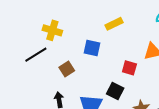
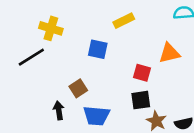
brown square: (67, 69) -> (78, 88), moved
black square: (115, 91) -> (141, 100), moved, turned -35

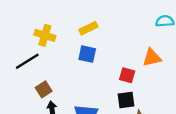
yellow rectangle: (124, 21) -> (88, 28), moved
brown square: (78, 88) -> (44, 89), moved

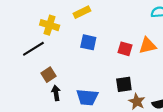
yellow rectangle: (88, 28) -> (82, 12), moved
red square: (127, 75) -> (125, 49), moved

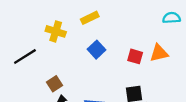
blue square: (88, 42) -> (97, 50), turned 35
black line: (33, 49) -> (25, 56), moved

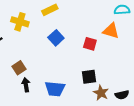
orange triangle: (159, 53) -> (111, 31), moved, turned 30

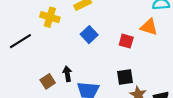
brown square: (19, 68) -> (48, 81), moved
black arrow: (26, 85) -> (67, 74), moved

